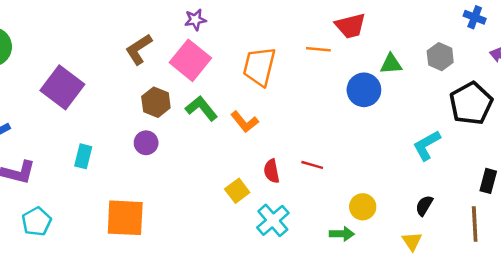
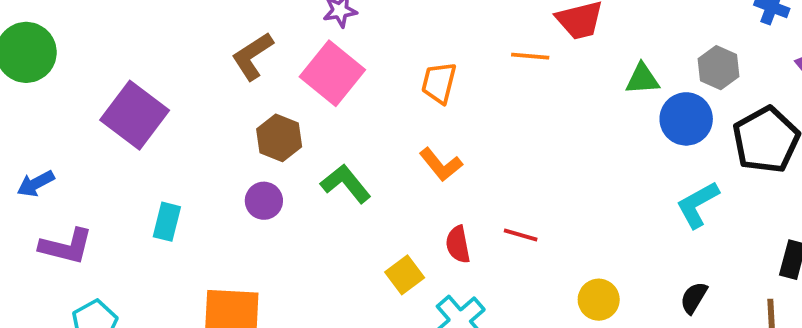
orange trapezoid: (259, 66) -> (439, 83), size x0.7
blue circle: (364, 90) -> (686, 119), moved
green L-shape: (201, 108) -> (346, 184), moved
orange L-shape: (245, 122) -> (441, 165), moved

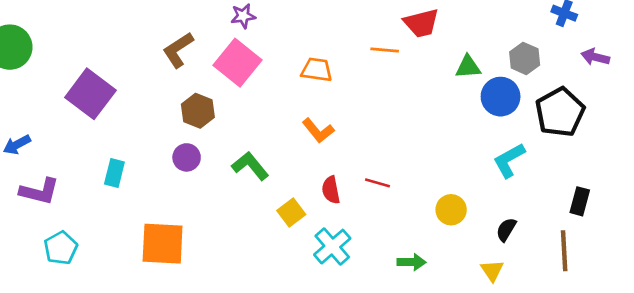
orange trapezoid: (439, 83) -> (317, 70), turned 84
green L-shape: (346, 184) -> (250, 166), moved
yellow circle: (599, 300) -> (451, 210), moved

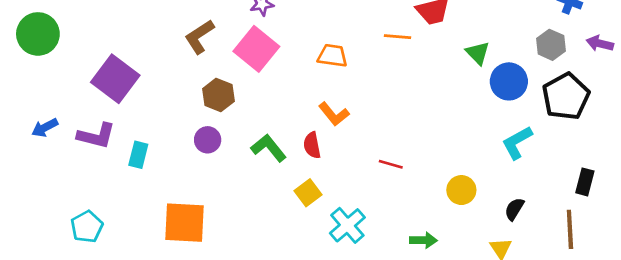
gray hexagon: (525, 58) -> (551, 45), moved
green triangle: (468, 67) -> (478, 53), turned 50
red semicircle: (331, 190) -> (312, 145), moved
purple L-shape: (39, 191) -> (96, 136), moved

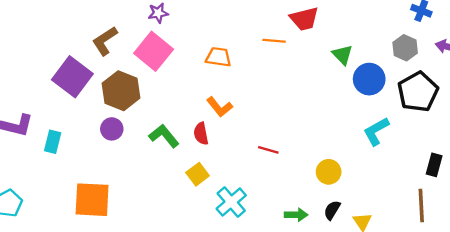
purple square: (115, 79) -> (72, 77), moved
brown hexagon: (218, 95) -> (121, 91), size x1.4
black semicircle: (514, 209) -> (332, 210), moved

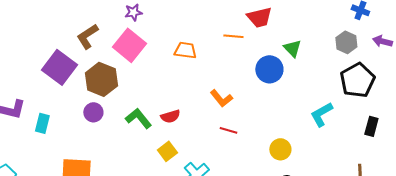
blue circle: (369, 79) -> (269, 69), moved
orange L-shape: (220, 107) -> (221, 98), moved
red semicircle: (201, 134) -> (170, 116), turned -96
black rectangle: (434, 165) -> (371, 126), moved

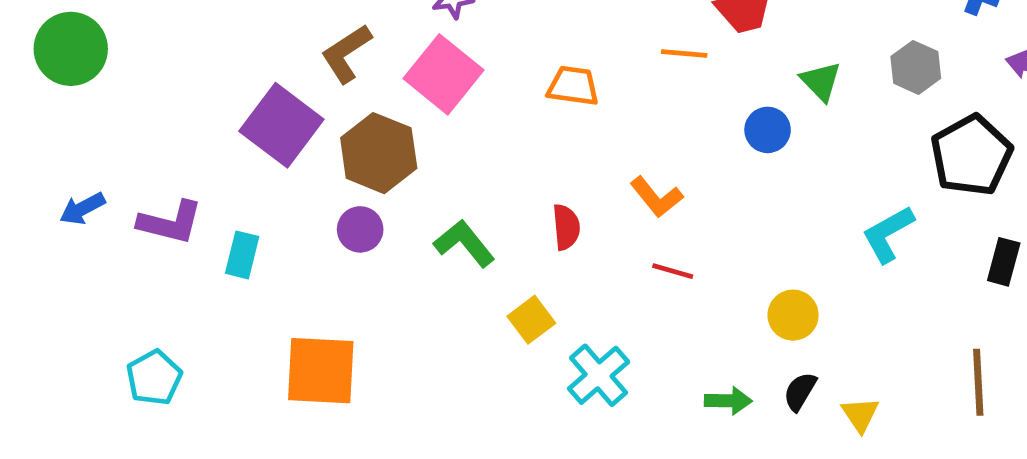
gray hexagon: (346, 42) -> (916, 67), moved
blue circle: (269, 69) -> (768, 130), size x0.7
red semicircle: (170, 116) -> (566, 227), moved, turned -78

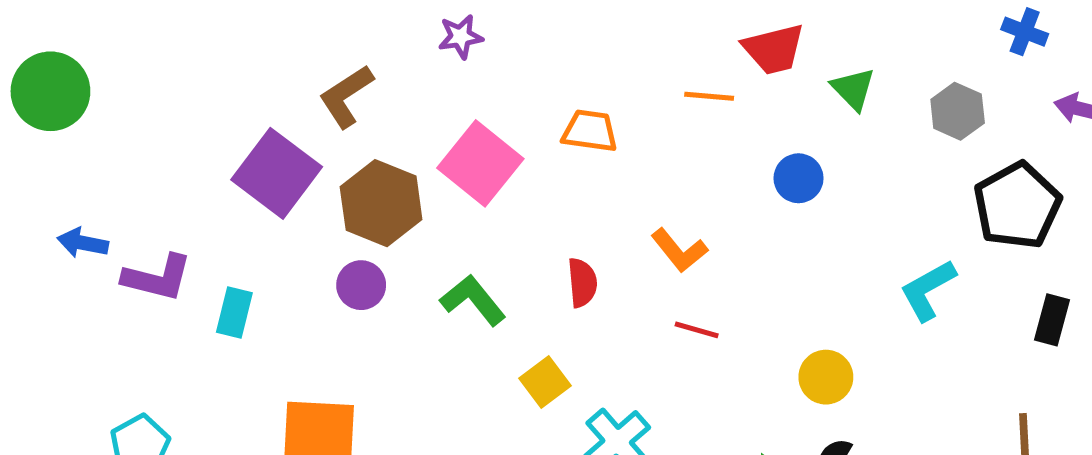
pink square: (443, 74) -> (480, 163), moved
green triangle: (821, 81) -> (853, 89), moved
blue arrow: (82, 209) -> (83, 243), moved, turned 39

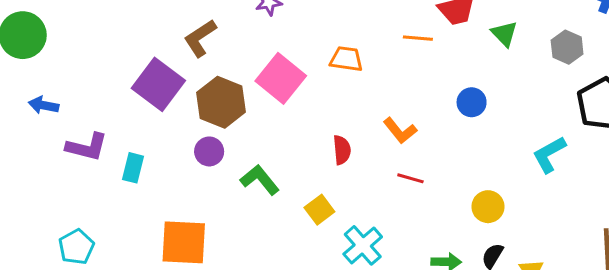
blue circle: (799, 178) -> (472, 102), moved
blue arrow: (83, 243) -> (44, 105), moved
green L-shape: (473, 300) -> (260, 180), moved

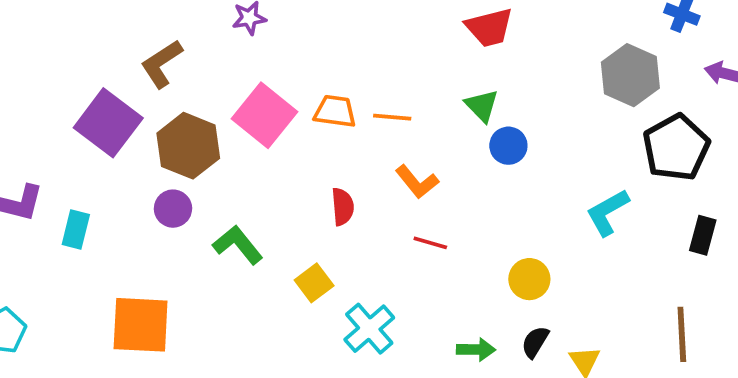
green triangle: (504, 34) -> (482, 106), moved
orange line: (418, 38) -> (392, 117), moved
gray hexagon: (567, 47) -> (630, 75), size x1.4
orange trapezoid: (346, 59) -> (335, 111), moved

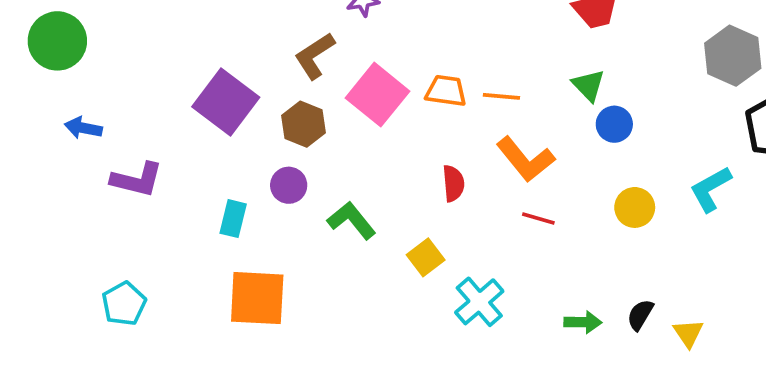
brown L-shape: (162, 64) -> (315, 56), moved
brown hexagon: (188, 146) -> (303, 124), size x0.7
orange L-shape: (417, 182) -> (526, 159), size x1.4
cyan rectangle: (76, 230) -> (233, 219), moved
yellow circle: (529, 279) -> (635, 207), moved

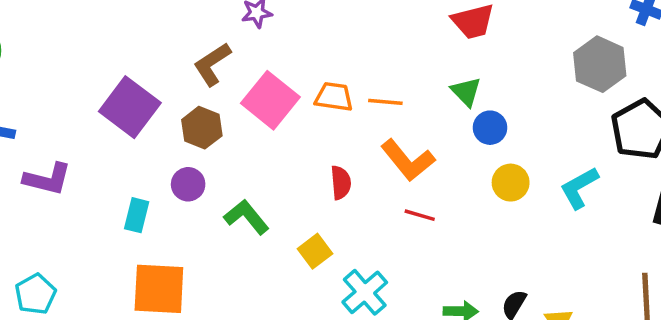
yellow circle: (635, 207) -> (511, 183), moved

